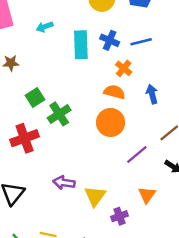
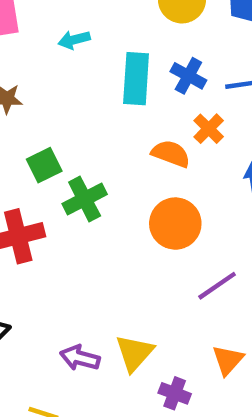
orange semicircle: (114, 92) -> (171, 154), moved
purple arrow: (64, 183) -> (80, 358), moved
purple cross: (119, 216) -> (175, 393), turned 35

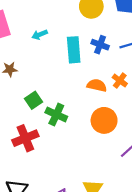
orange cross: (209, 129) -> (120, 81), moved
green cross: (85, 199) -> (56, 115), turned -30

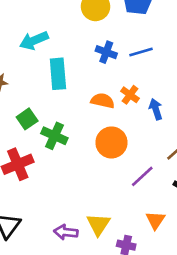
cyan arrow: (40, 35) -> (34, 41), size x1.5
cyan rectangle: (74, 50) -> (58, 74), moved

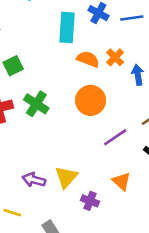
cyan rectangle: (58, 74) -> (67, 28), moved
green cross: (54, 136) -> (36, 104), moved
orange triangle: (155, 220) -> (122, 181), turned -30

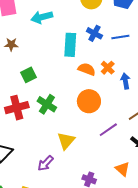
yellow triangle: (66, 177) -> (66, 141), moved
purple arrow: (34, 180) -> (46, 163), turned -60
orange triangle: (122, 181) -> (122, 169), moved

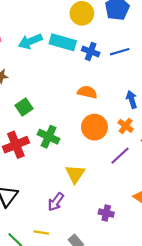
cyan rectangle: (70, 45) -> (63, 42), moved, turned -70
orange cross: (108, 68) -> (126, 126), moved

